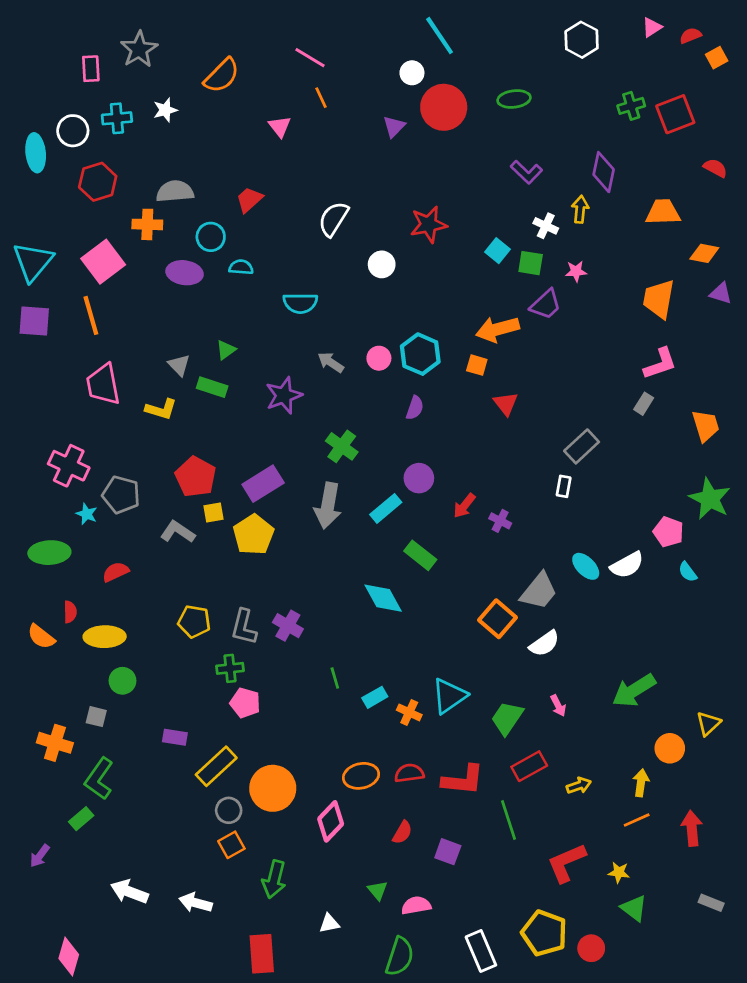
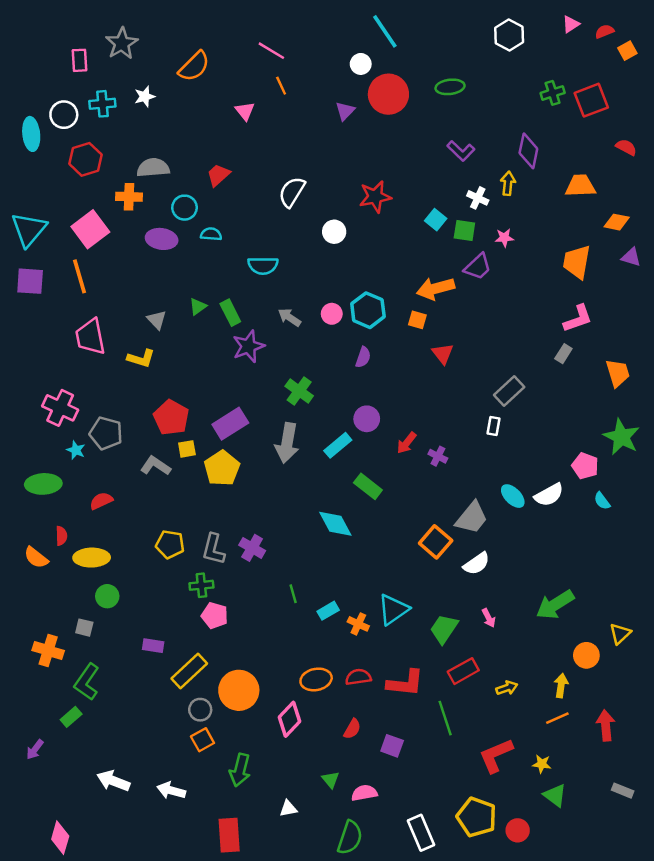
green rectangle: (212, 387) -> (230, 313), moved, turned 45

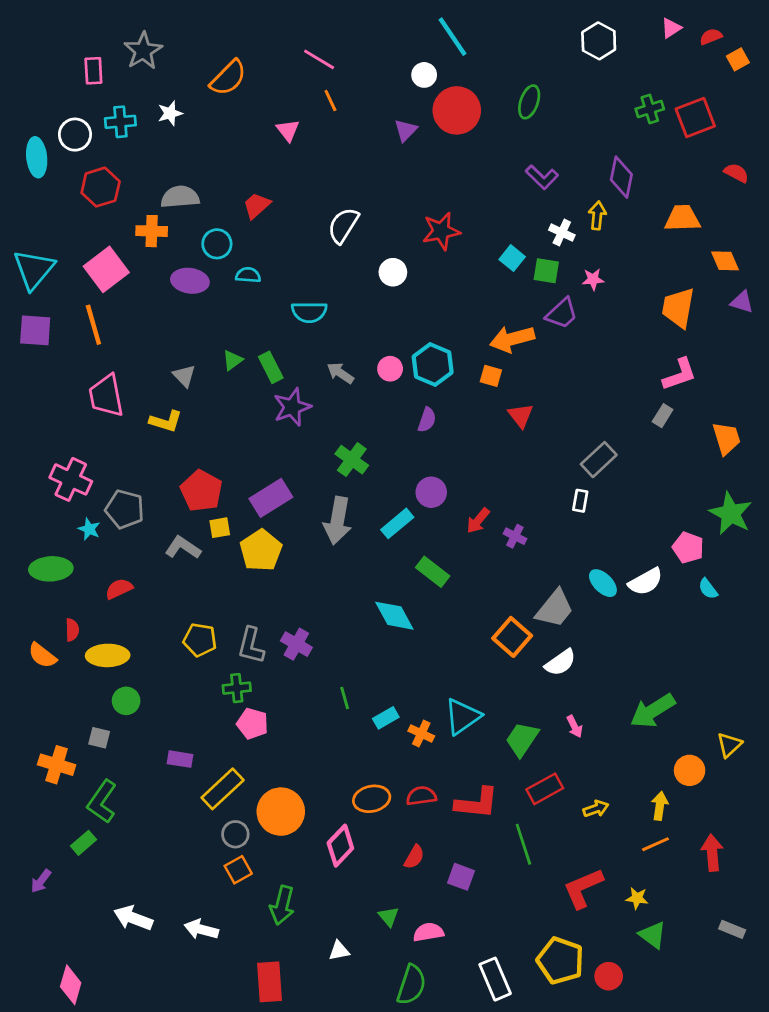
green ellipse: (450, 87) -> (529, 102), turned -64
orange diamond: (617, 222) -> (725, 261), turned 55

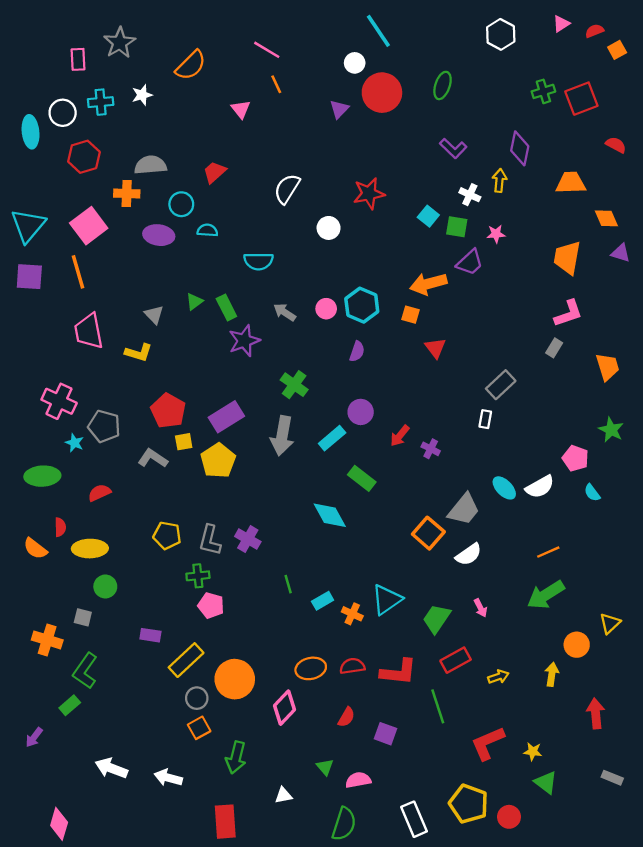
green star: (731, 514) -> (611, 430), size x0.7
orange line: (655, 844) -> (548, 552), moved

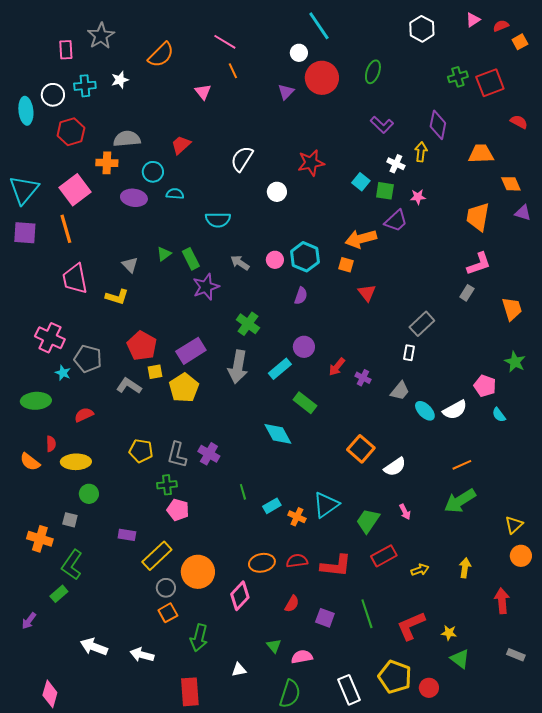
gray trapezoid: (464, 509) -> (400, 391), moved, size x0.7
orange circle: (577, 645) -> (521, 556), moved
green line: (438, 706) -> (367, 614), moved

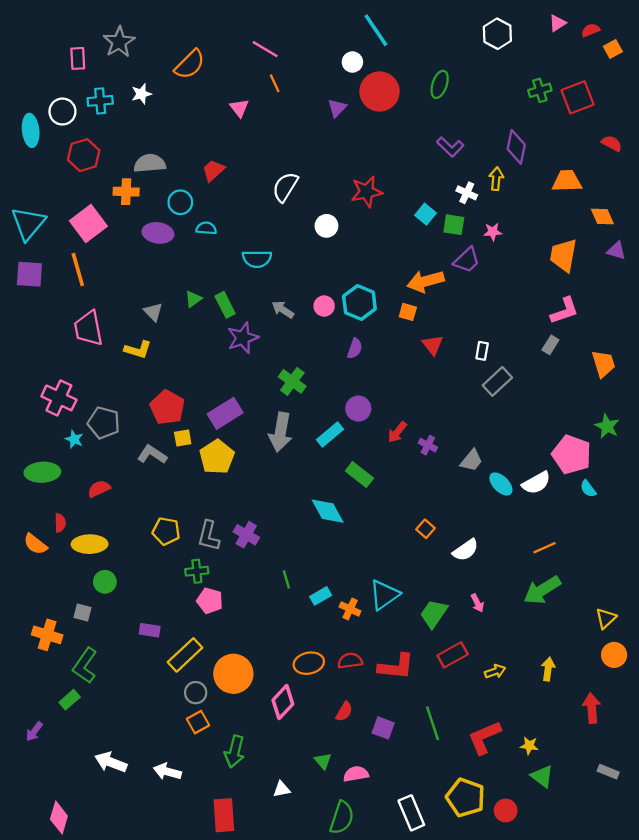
white rectangle: (409, 353) -> (482, 351), moved
pink pentagon: (485, 386) -> (572, 455), size x1.5
orange square: (361, 449) -> (425, 529), size x0.6

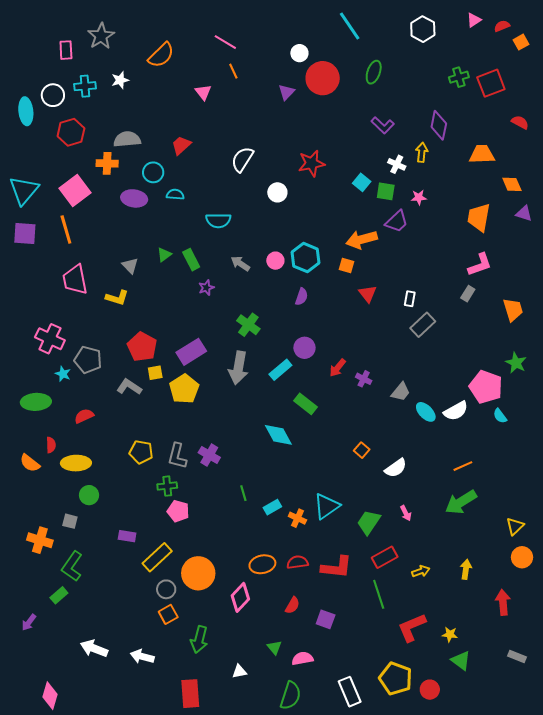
cyan line: (376, 30) -> (350, 26), moved
purple star: (243, 338) -> (206, 288), size x0.6
green line: (433, 723) -> (379, 594), moved

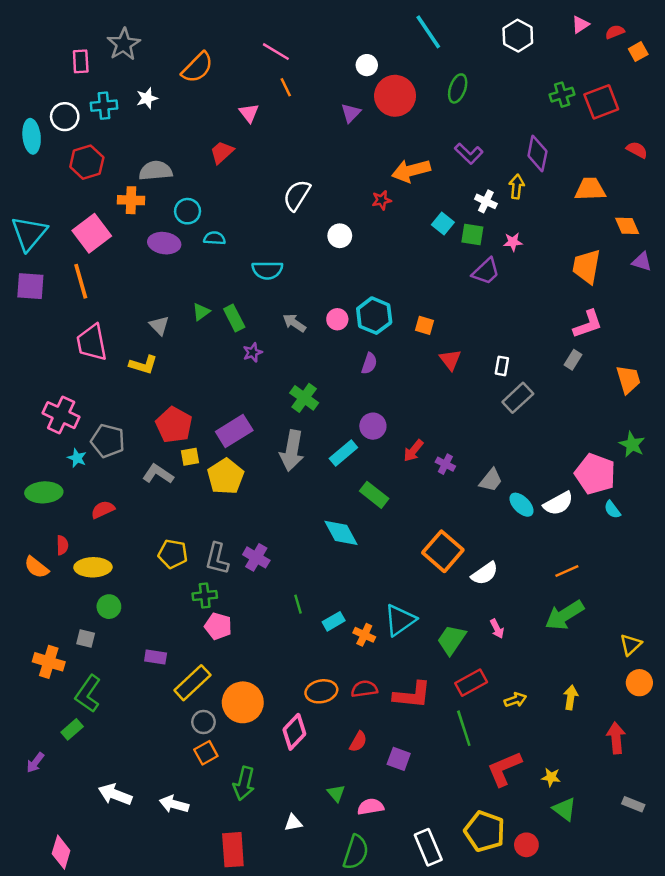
red trapezoid: (181, 145) -> (222, 152), moved
red star: (312, 163) -> (382, 200), size x0.6
orange arrow: (362, 240) -> (411, 171), moved
orange square: (362, 450) -> (443, 551), size x2.0

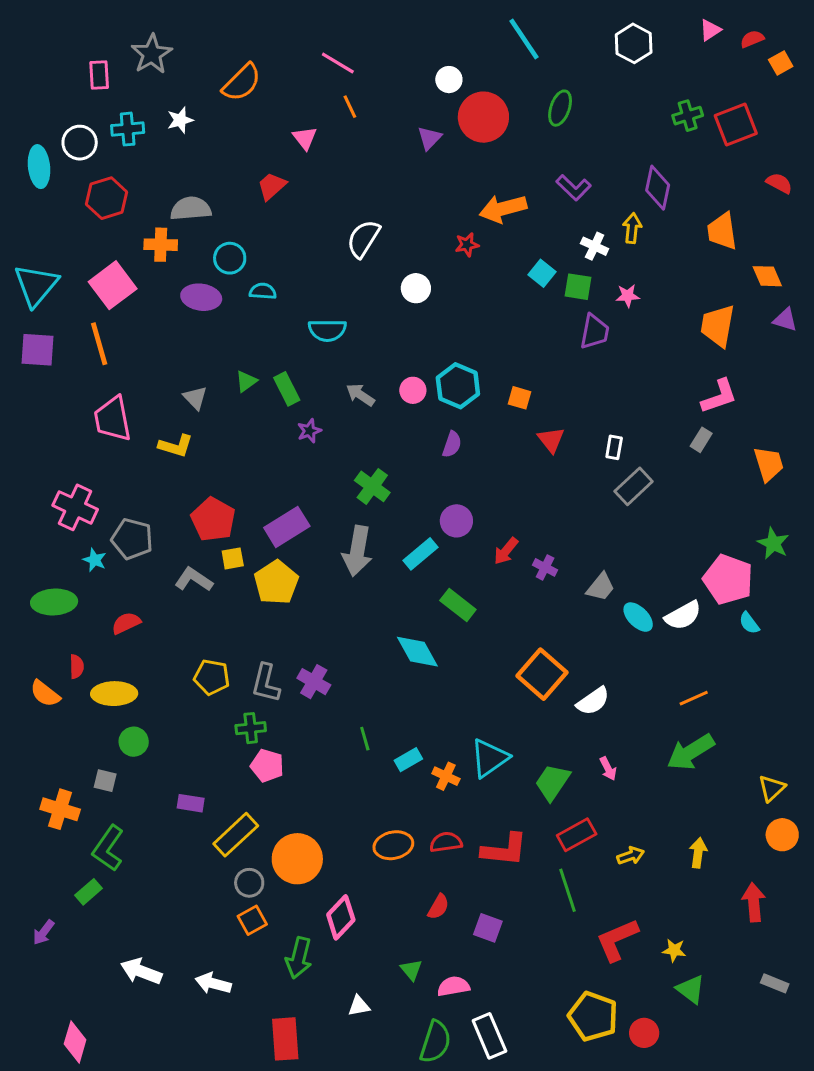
orange trapezoid: (590, 189) -> (722, 231), turned -96
purple trapezoid: (486, 271) -> (595, 332), turned -36
pink diamond: (294, 732) -> (341, 917), moved
white rectangle: (428, 847) -> (489, 1036), moved

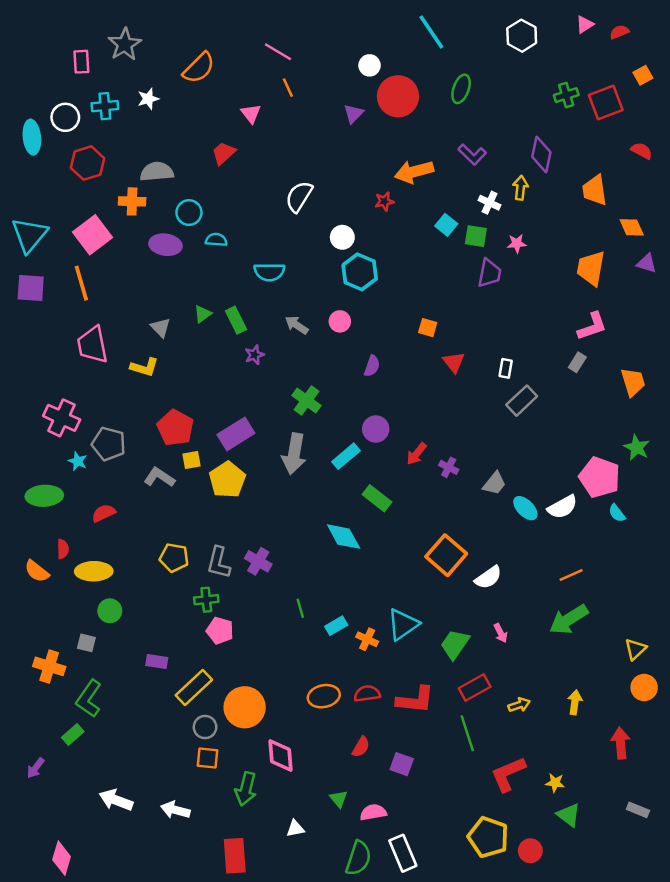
orange square: (781, 63) -> (643, 75), moved
cyan hexagon: (458, 386) -> (360, 272), moved
pink diamond: (341, 917) -> (280, 756), turned -48
orange square: (252, 920) -> (208, 758), turned 35

